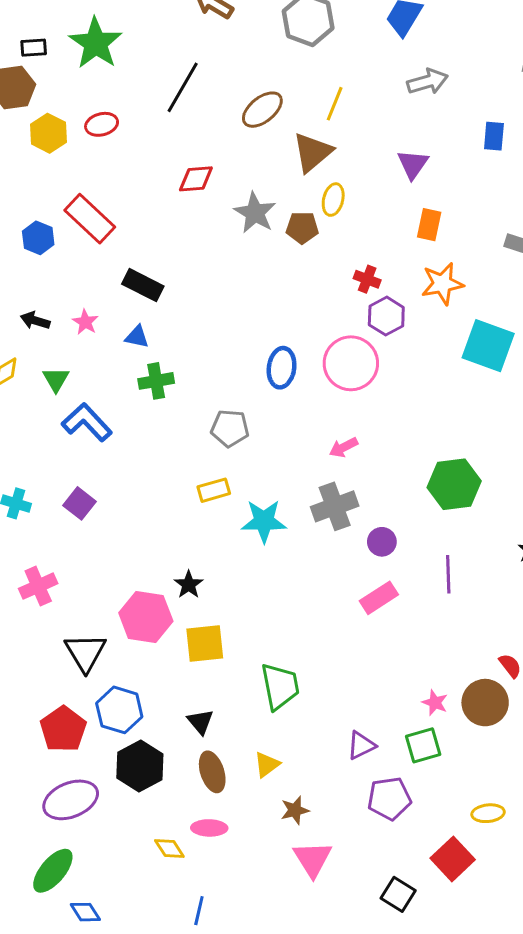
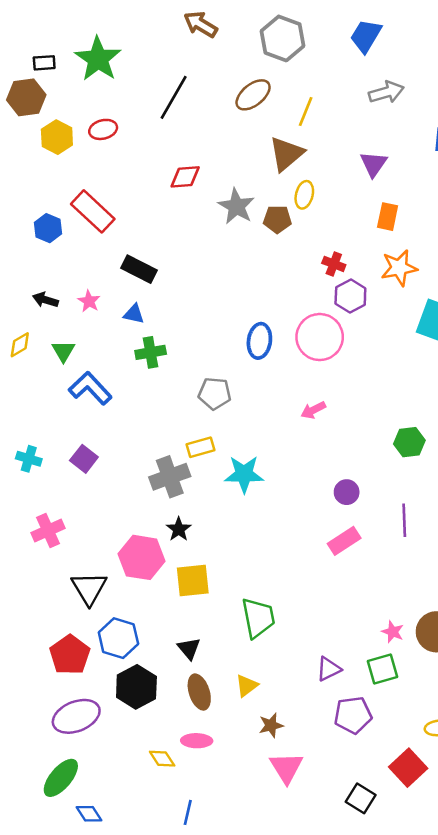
brown ellipse: (262, 110) -> (253, 95), moved
green hexagon: (454, 484) -> (409, 442), size x0.7
gray cross: (335, 506) -> (170, 477), moved

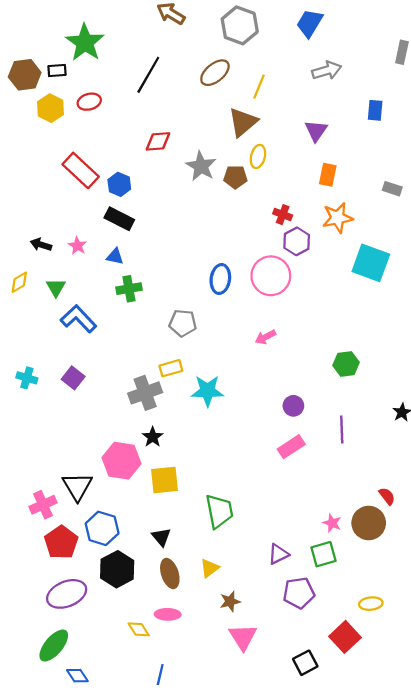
black rectangle: (44, 63) -> (57, 70), moved
blue hexagon: (48, 228) -> (119, 184), moved
pink cross: (48, 531) -> (43, 505), moved
black square: (361, 798) -> (305, 663), turned 30

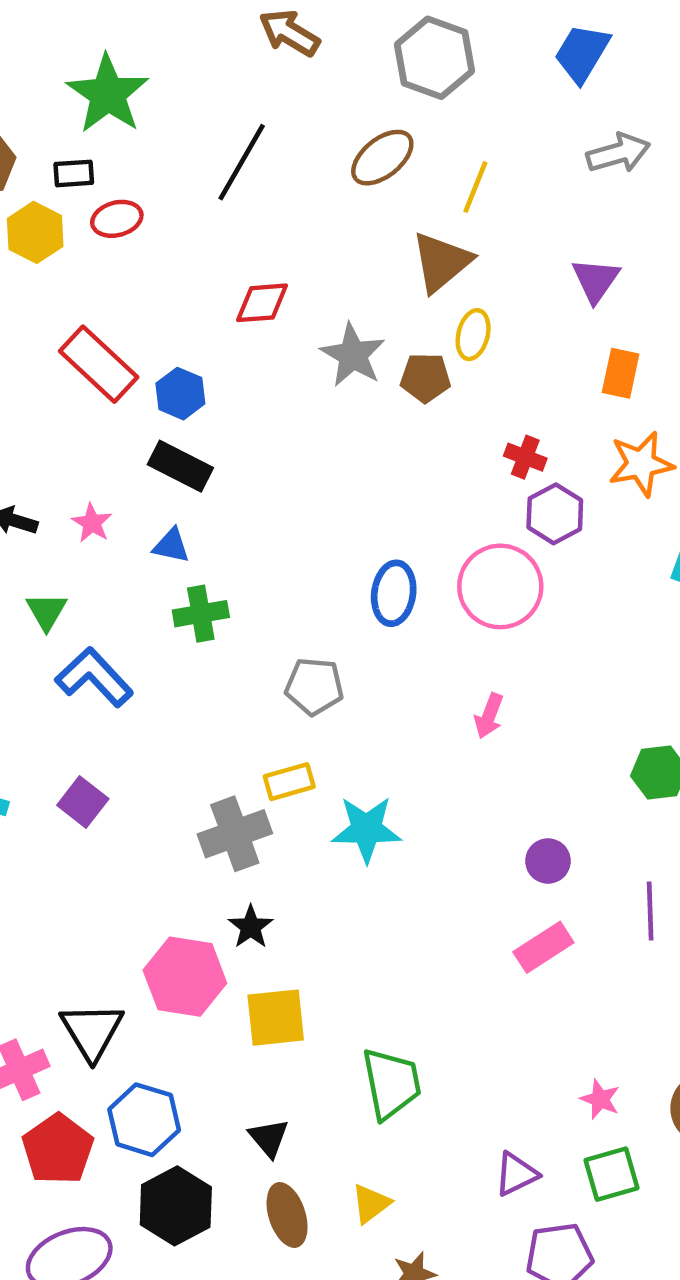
black rectangle: (57, 70) -> (74, 173), moved
pink arrow: (265, 337) -> (489, 716), turned -42
pink star: (332, 523) -> (600, 1099), moved

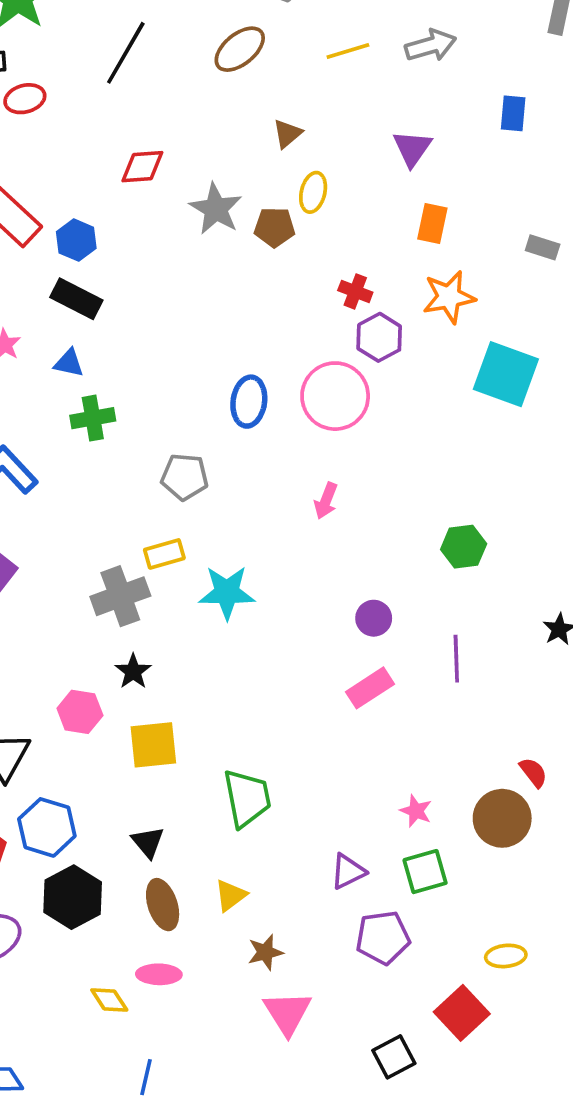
yellow line: (475, 187) -> (348, 51), moved, turned 51
brown triangle: (441, 262) -> (287, 134), size x0.6
pink hexagon: (185, 977) -> (80, 712), size x0.7

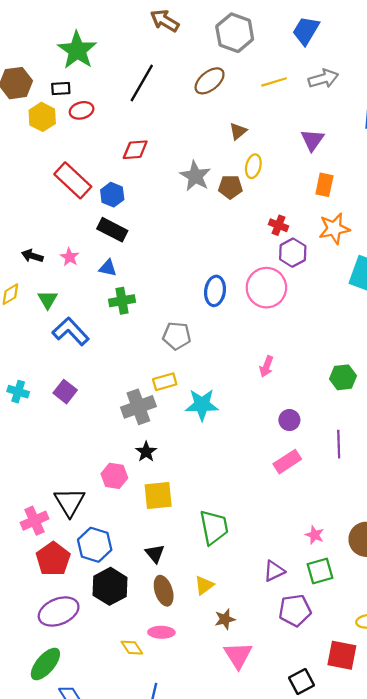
red diamond: (142, 167) -> (135, 150), moved
pink arrow: (326, 501) -> (266, 366), moved
red square: (462, 1013) -> (342, 655), turned -36

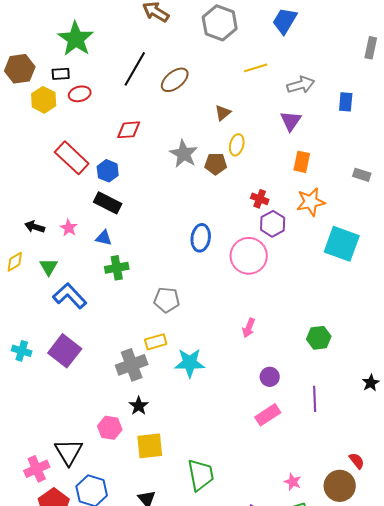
gray arrow: (323, 79) -> (301, 85), moved
brown ellipse: (210, 81) -> (175, 80), moved
blue ellipse: (215, 291) -> (201, 238), moved
purple square: (65, 392) -> (65, 351), size x1.5

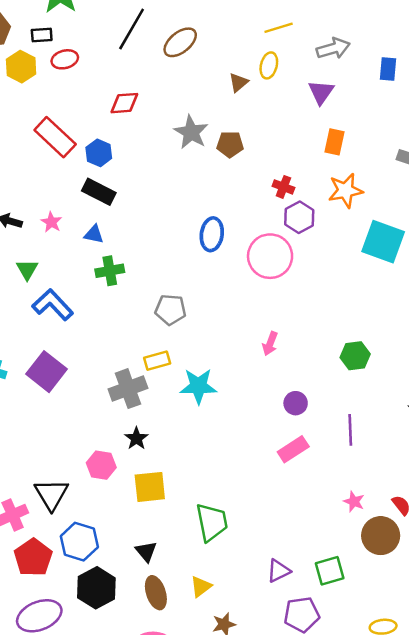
yellow ellipse: (237, 145) -> (269, 65), moved
pink star: (293, 482) -> (354, 502), moved

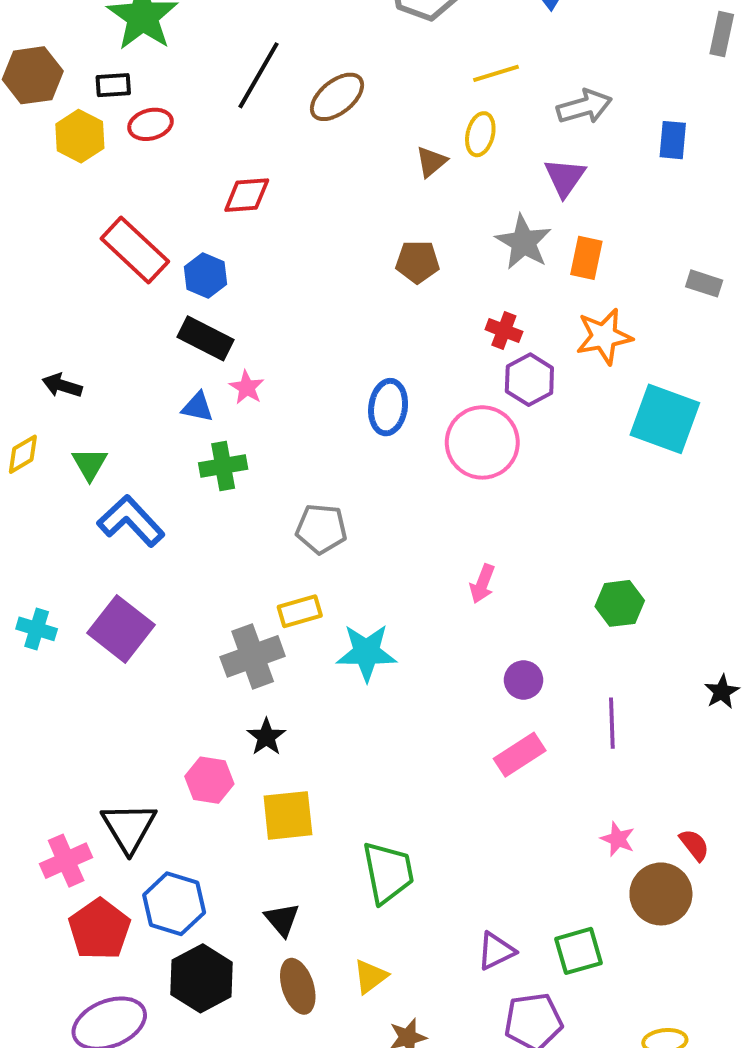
gray star: (191, 132) -> (524, 242), moved
pink star: (51, 222) -> (247, 387), moved

